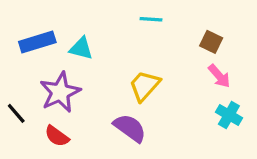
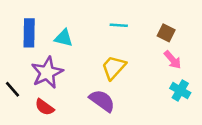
cyan line: (151, 19) -> (119, 25), moved
blue rectangle: (37, 42) -> (29, 33), turned -72

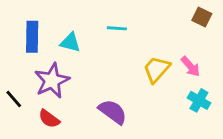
cyan line: (119, 25) -> (117, 28), moved
brown square: (166, 33) -> (202, 17), moved
yellow trapezoid: (114, 67) -> (157, 69), moved

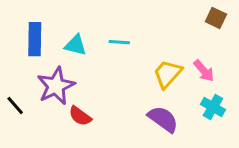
cyan line: (117, 28) -> (119, 42), moved
purple semicircle: (113, 112) -> (163, 119), moved
red semicircle: (49, 119) -> (80, 116), moved

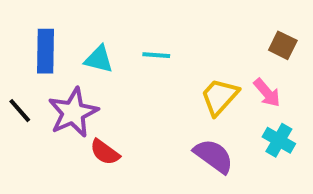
brown square: (216, 18) -> (283, 45), moved
black line: (15, 105) -> (20, 111), moved

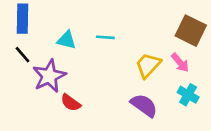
brown square: (283, 45) -> (191, 31), size x1.6
blue rectangle: (45, 51) -> (23, 19), moved
black line: (20, 111) -> (23, 55), moved

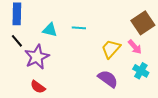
brown square: (191, 31) -> (143, 23), turned 30
red semicircle: (71, 103) -> (38, 87), moved

